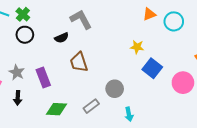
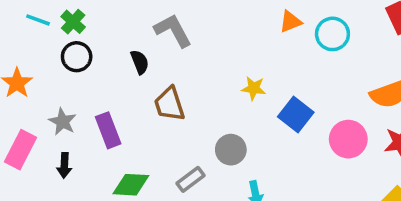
black semicircle: (62, 38) -> (140, 62), turned -88
yellow star: (137, 47) -> (254, 88), moved

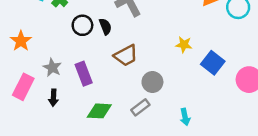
black circle: (77, 57) -> (82, 25), moved
brown trapezoid: (169, 104) -> (126, 55), turned -100
gray circle: (231, 150) -> (152, 82), moved

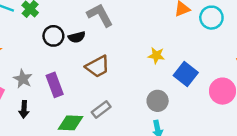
black semicircle: (105, 26) -> (77, 37), turned 98
gray circle: (152, 82) -> (158, 101), moved
gray rectangle: (140, 107) -> (101, 109), moved

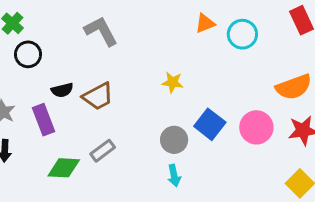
black circle: (53, 36) -> (28, 54), moved
black semicircle: (77, 37) -> (62, 90), moved
blue square: (186, 74) -> (210, 124), moved

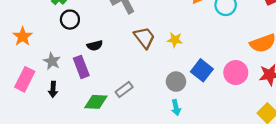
brown trapezoid: (98, 96) -> (144, 38), moved, turned -100

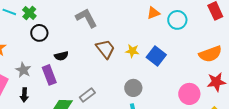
blue square: (202, 70) -> (156, 56), moved
pink circle: (236, 73) -> (189, 94), moved

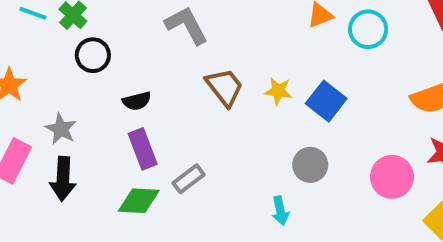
purple rectangle: (49, 75) -> (143, 149), moved
gray circle: (133, 88) -> (310, 165), moved
black arrow: (24, 95) -> (63, 179), size x1.5

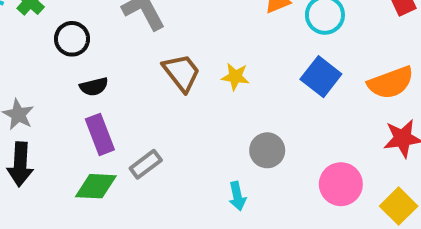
black circle: (93, 55) -> (72, 39), moved
blue square: (326, 101) -> (321, 77), moved
pink circle: (392, 177) -> (341, 184), moved

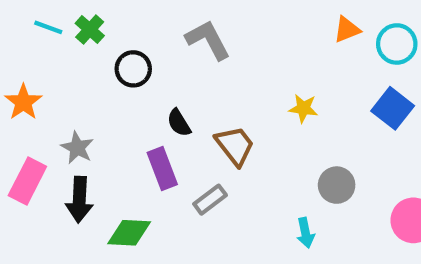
brown trapezoid: (182, 73) -> (235, 146), moved
black semicircle: (94, 87) -> (179, 123), moved, turned 72
green diamond: (96, 186) -> (129, 233), moved

